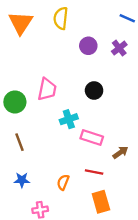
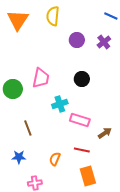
brown line: (19, 142) -> (28, 128), moved

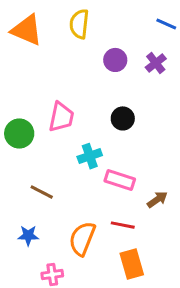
orange triangle: (18, 20) -> (27, 30), turned -40
brown line: (28, 128) -> (42, 192), turned -42
orange semicircle: (55, 159) -> (82, 239), size x1.6

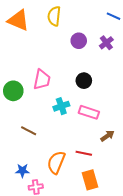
pink rectangle: (120, 180) -> (89, 112), moved
blue star: (28, 236) -> (22, 171), moved

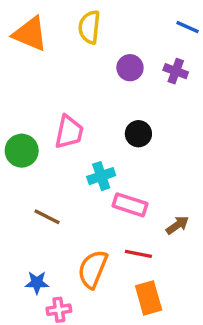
purple cross: (106, 43) -> (176, 71), turned -32
pink rectangle: (89, 112) -> (130, 205), moved

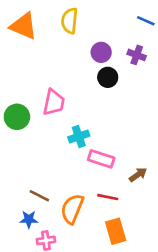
black circle: (138, 134) -> (108, 77), moved
brown line: (47, 217) -> (39, 196), moved

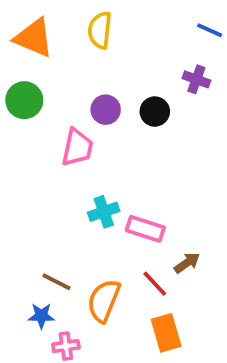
purple circle: (101, 52) -> (106, 110), moved
green circle: (17, 117) -> (24, 100), moved
cyan cross: (79, 137) -> (104, 212), moved
brown arrow: (138, 175) -> (187, 263), moved
red line: (108, 197) -> (155, 284), turned 36

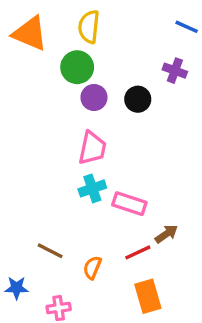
green circle: (24, 100) -> (77, 67), moved
pink trapezoid: (77, 147) -> (92, 148), moved
red line: (155, 284) -> (138, 252), turned -72
orange semicircle: (104, 301) -> (92, 268), size x0.6
blue star: (41, 316) -> (17, 288), moved

